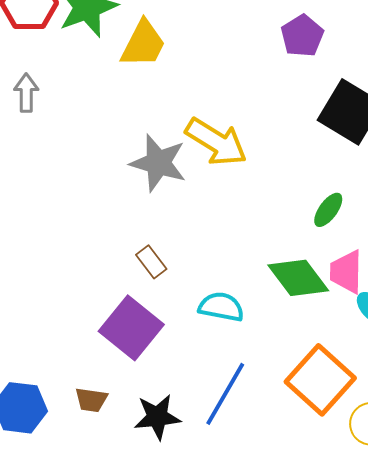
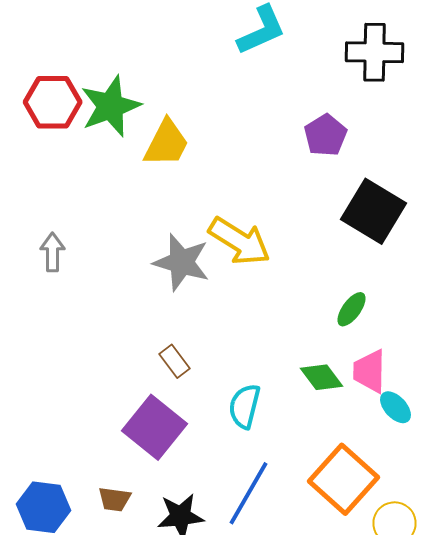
gray arrow: (26, 93) -> (52, 252), moved
green diamond: (298, 278) -> (322, 377), size x0.7
cyan semicircle: (221, 307) -> (244, 406), turned -87

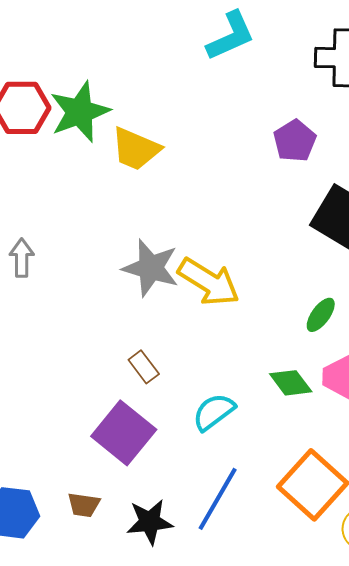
yellow trapezoid: (166, 143) -> (136, 149), turned 86
yellow arrow: (240, 241) -> (209, 282), moved
cyan semicircle: (244, 406) -> (214, 412), turned 39

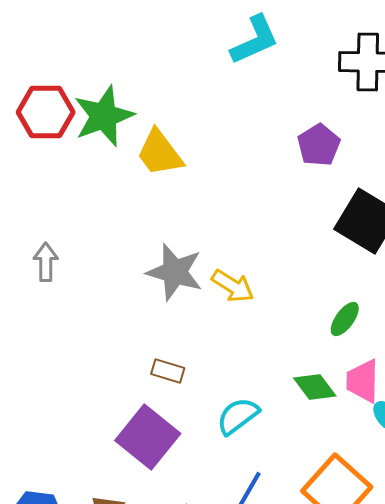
yellow trapezoid: (136, 149) -> (160, 153), turned 30
yellow arrow: (209, 282) -> (233, 286), size x0.7
brown rectangle: (144, 367) -> (168, 371), turned -36

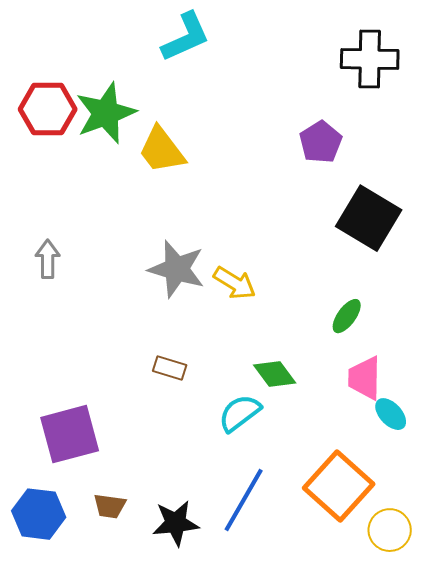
cyan L-shape: (255, 40) -> (186, 37), moved
green diamond: (315, 387) -> (275, 374), moved
purple square: (148, 437) -> (70, 434), moved, turned 36

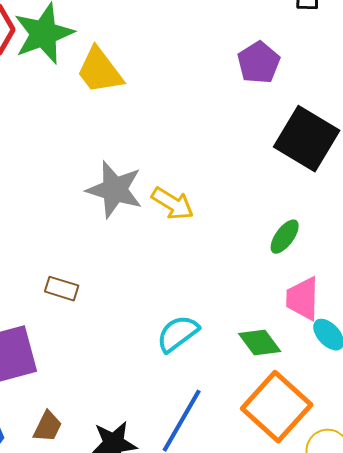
brown rectangle: (170, 368) -> (62, 289), moved
green diamond: (275, 374) -> (260, 343), moved
brown trapezoid: (110, 506) -> (48, 427), turned -72

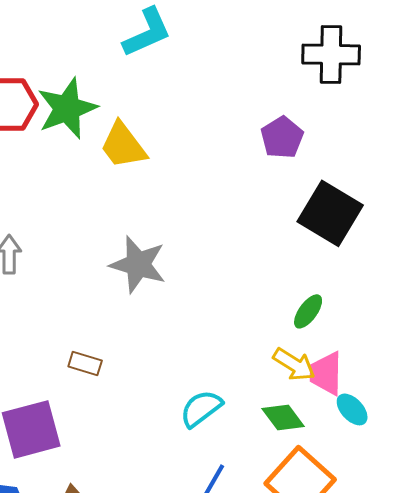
yellow arrow: (173, 204) -> (294, 364), moved

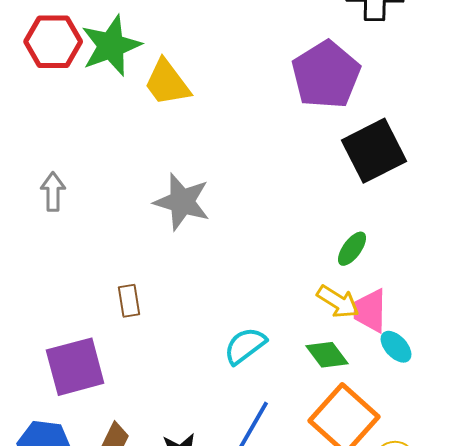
purple pentagon: (282, 137) -> (326, 75), size x1.6
black square: (330, 213) -> (374, 151), turned 32
brown rectangle: (85, 363) -> (129, 301), turned 64

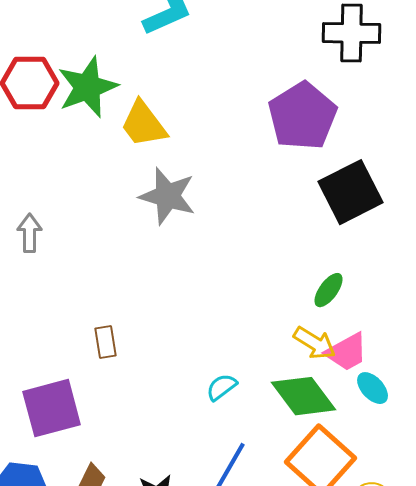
gray star: (182, 202) -> (168, 196), moved
pink trapezoid: (370, 311) -> (347, 352), turned -120
cyan semicircle: (245, 346) -> (222, 387), size x0.7
green diamond: (327, 355) -> (304, 396), size x1.5

